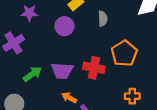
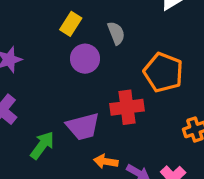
purple circle: (64, 26) -> (85, 59), moved

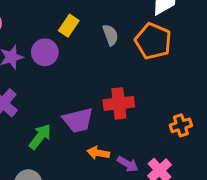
purple circle: (85, 59) -> (45, 52), moved
orange pentagon: (163, 72) -> (153, 41), moved

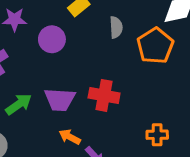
purple circle: (45, 52) -> (52, 39), moved

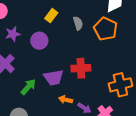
orange cross: (157, 135) -> (120, 85), size x1.6

